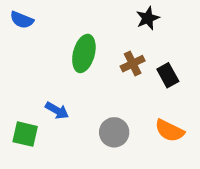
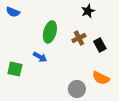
blue arrow: (57, 111) -> (40, 57), moved
gray circle: (114, 132) -> (77, 89), moved
green square: (25, 134) -> (15, 69), moved

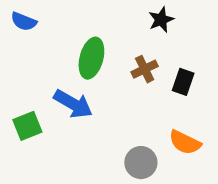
black rectangle: (100, 45) -> (183, 82), turned 48
blue arrow: (40, 57) -> (73, 104), size x1.5
green square: (15, 69) -> (27, 126), turned -35

